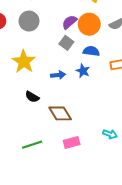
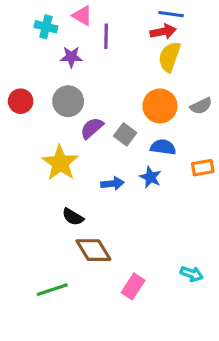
purple semicircle: (69, 22) -> (92, 128), moved
brown diamond: (60, 113) -> (93, 250), moved
pink rectangle: (72, 142) -> (133, 286), turned -42
green line: (32, 145) -> (52, 290), moved

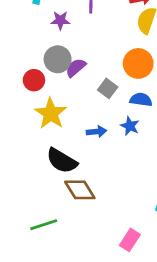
red circle: (21, 101) -> (34, 80), moved
purple semicircle: (92, 128) -> (76, 68), moved
black semicircle: (73, 217) -> (62, 161), size x1.6
pink rectangle: (133, 286) -> (130, 240), moved

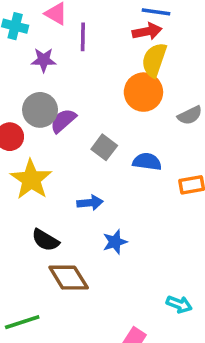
orange circle: (138, 63) -> (143, 92), moved
blue star: (130, 126) -> (115, 242), moved, turned 30
black semicircle: (62, 161) -> (45, 240), size x0.7

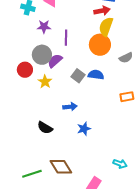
purple line: (83, 37) -> (66, 38), moved
blue semicircle: (147, 162) -> (96, 75), moved
yellow star: (31, 179) -> (45, 82), moved, size x0.6
brown diamond: (69, 278) -> (61, 167), moved

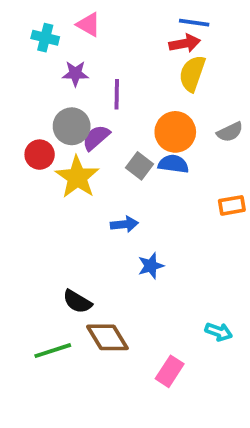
orange circle: (100, 45) -> (175, 132), moved
yellow star: (45, 82) -> (77, 177), size x1.6
black semicircle: (45, 128) -> (77, 302), moved

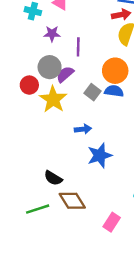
blue star: (151, 266) -> (100, 155), size x1.5

